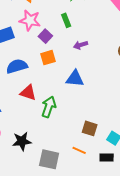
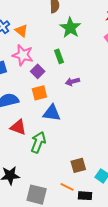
blue triangle: (75, 79) -> (52, 113), moved
brown square: (90, 128) -> (78, 165), turned -35
black rectangle: (107, 157) -> (85, 196), moved

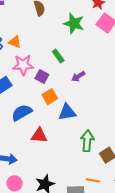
green star: (70, 28) -> (74, 24), moved
green arrow: (38, 142) -> (87, 141), moved
orange line: (67, 187) -> (93, 180), moved

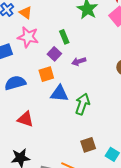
purple square: (42, 76) -> (54, 54), moved
red triangle: (39, 135) -> (25, 119), moved
green arrow: (87, 141) -> (82, 104), moved

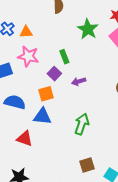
orange triangle: (26, 13) -> (26, 32), turned -40
blue semicircle: (15, 83) -> (15, 102), turned 30
blue triangle: (59, 94) -> (42, 116), moved

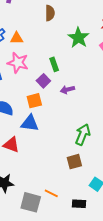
green arrow: (82, 124) -> (83, 134), moved
brown square: (87, 165) -> (74, 162), moved

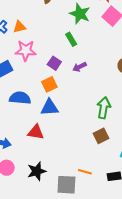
green rectangle: (54, 64) -> (71, 39), moved

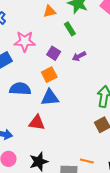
orange triangle: (19, 27) -> (49, 11), moved

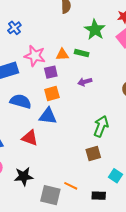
orange triangle: (49, 11) -> (62, 54), moved
green rectangle: (70, 29) -> (82, 53), turned -56
purple square: (54, 53) -> (51, 72), moved, turned 32

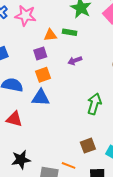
pink star: (35, 56) -> (25, 16), moved
red triangle: (30, 138) -> (14, 119), moved
brown square: (93, 154) -> (88, 146), moved

